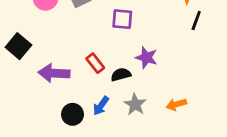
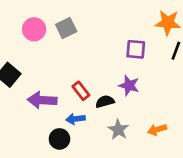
purple square: (122, 19) -> (136, 49), moved
blue arrow: (101, 106) -> (76, 119), moved, turned 48

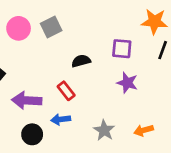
purple star: (129, 85) -> (127, 83), moved
black semicircle: (105, 101) -> (81, 61), moved
black circle: (59, 139) -> (32, 134), moved

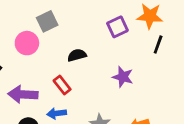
pink circle: (19, 28) -> (27, 43), moved
purple square: (122, 49) -> (117, 27), moved, turned -30

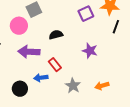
red rectangle: (62, 85) -> (55, 65), moved
purple arrow: (23, 94) -> (29, 52), moved

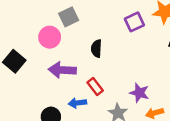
black semicircle: (56, 35) -> (96, 49), turned -72
purple star: (90, 51) -> (139, 93), moved

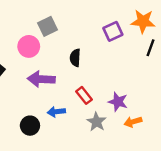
red rectangle: (95, 86) -> (84, 95), moved

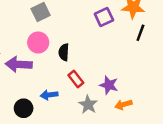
pink circle: (29, 46) -> (38, 42), moved
black semicircle: (75, 58) -> (64, 52), moved
purple arrow: (41, 79) -> (19, 64), moved

